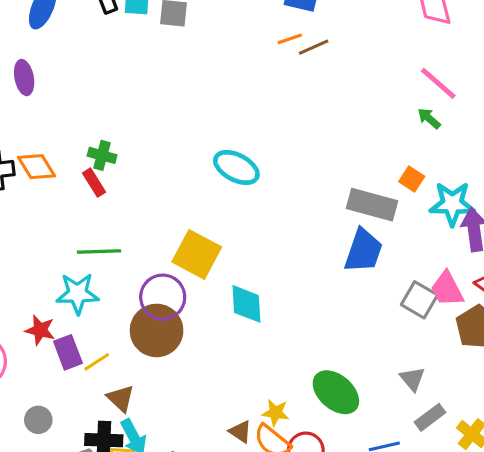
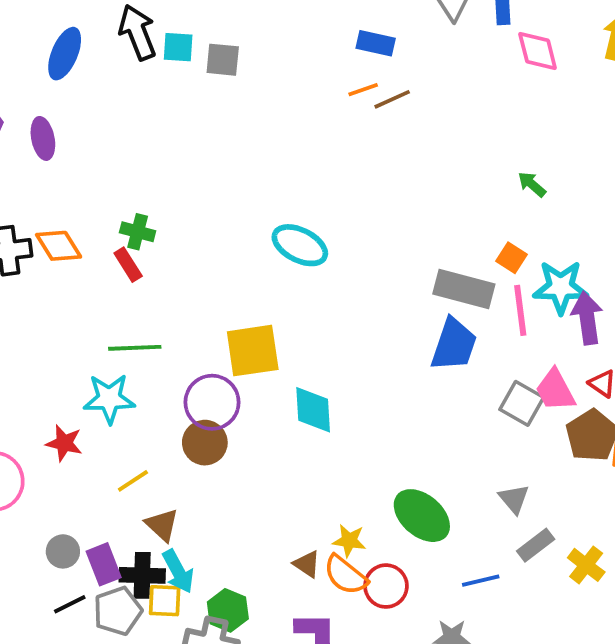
pink line: (438, 83) -> (520, 310), moved, turned 42
yellow square: (197, 254) -> (253, 351), turned -36
brown circle: (157, 330) -> (205, 443), size x0.7
purple rectangle: (68, 352) -> (104, 564), moved

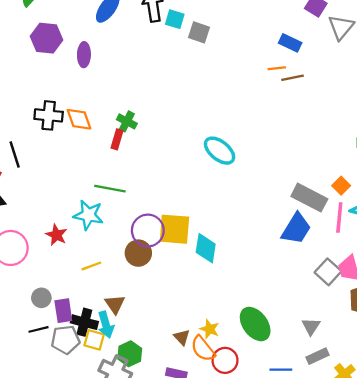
red rectangle: (128, 265) -> (117, 139), turned 36
yellow square: (253, 351) -> (174, 229), moved
brown triangle: (162, 525) -> (115, 304), moved

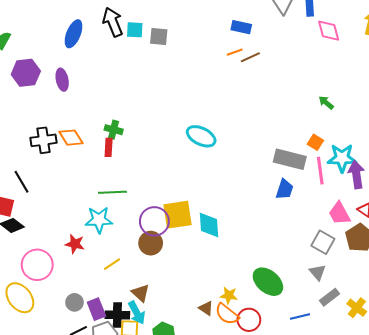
blue trapezoid: (296, 229) -> (285, 189), size x0.7
gray square: (328, 272) -> (323, 242), moved

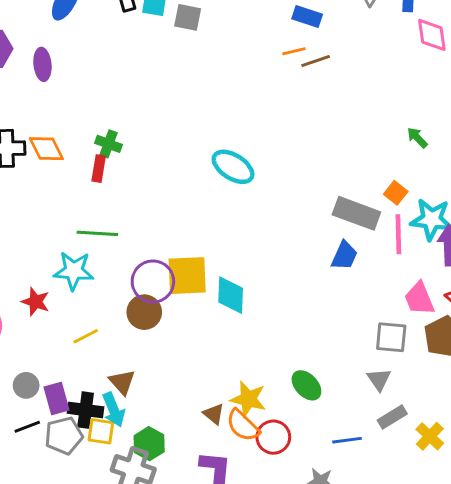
gray square: (323, 242) -> (391, 337), turned -30
green ellipse: (268, 282) -> (306, 385), size x0.7
yellow star: (229, 295) -> (248, 399), size x1.4

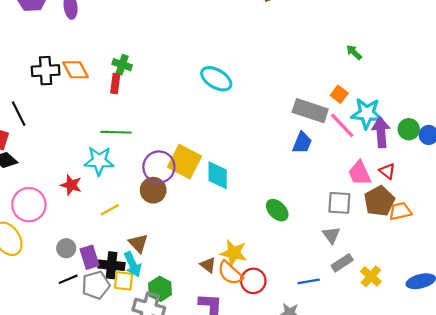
pink line: (398, 234) -> (342, 125), turned -40
yellow square: (187, 276) -> (184, 162), turned 32
green ellipse: (306, 385) -> (277, 210), moved

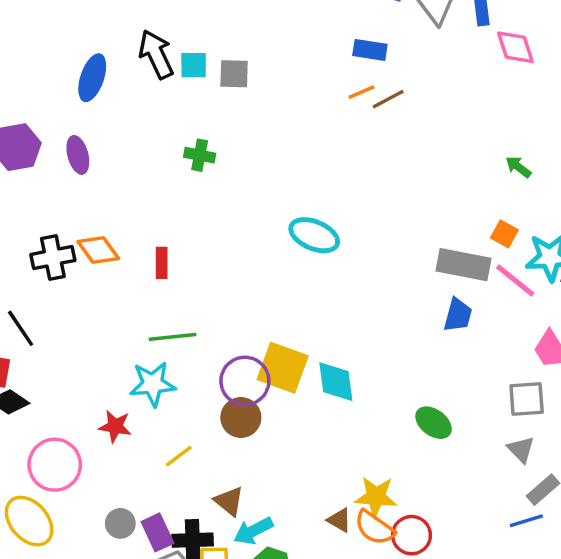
green cross: (122, 65) -> (200, 155), moved
cyan arrow: (133, 264) -> (253, 531), moved, turned 95
blue line: (309, 281) -> (526, 521), moved

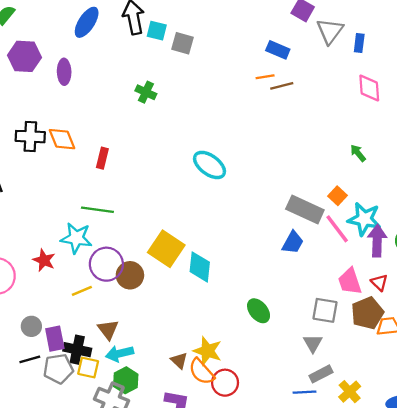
pink diamond: (515, 47) -> (369, 88), moved
purple circle: (245, 381) -> (106, 264), moved

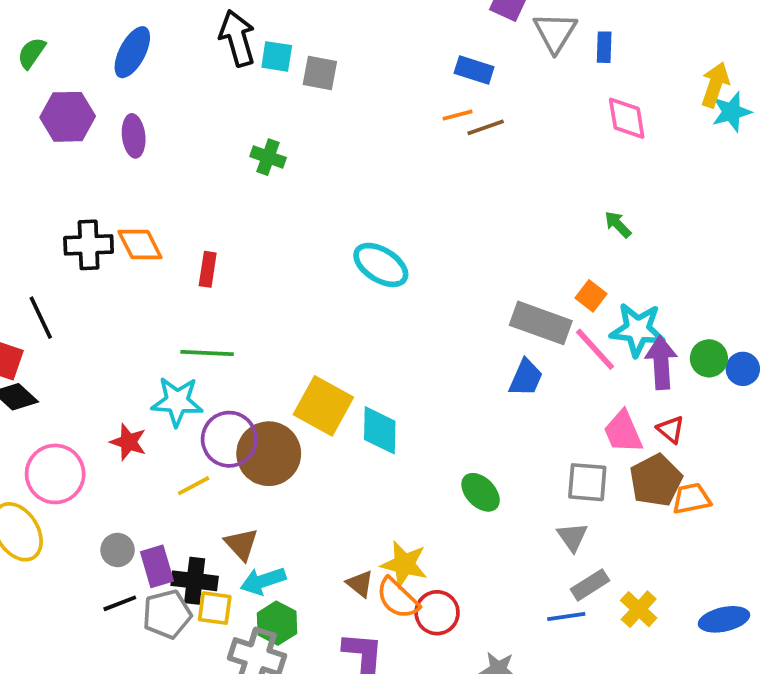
blue ellipse: (87, 22) -> (132, 52), moved
brown circle: (130, 275) -> (269, 454), size x1.4

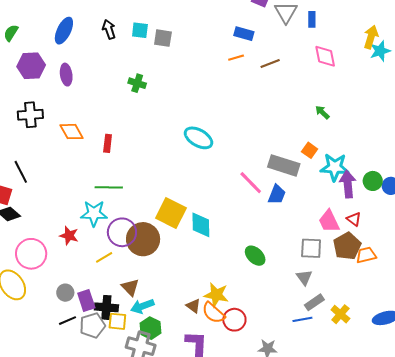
black arrow: (237, 38) -> (109, 29), moved, size x0.7
brown line: (486, 127) -> (270, 64), moved
black cross: (89, 245) -> (30, 115), moved
pink line: (595, 349) -> (251, 183), moved

